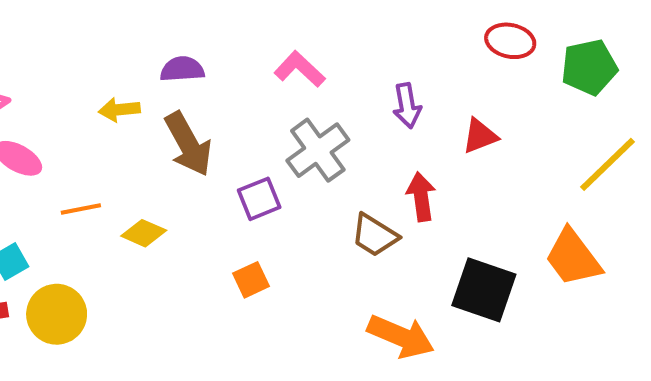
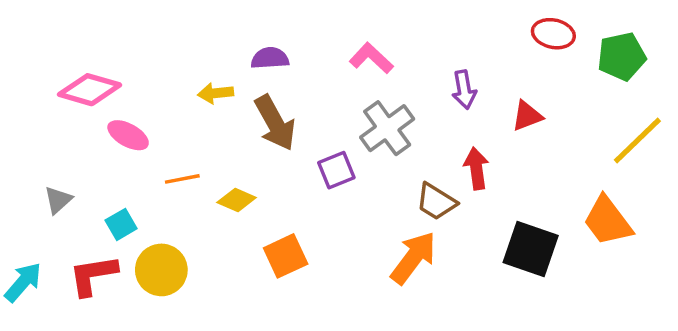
orange square: (251, 280) -> (286, 256), moved, size x1.4
orange arrow: (401, 336) -> (413, 258), moved, turned -76

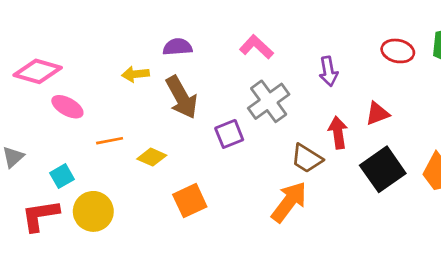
red ellipse: (553, 34) -> (398, 51), moved
red triangle: (527, 116) -> (377, 114), moved
black square: (531, 249) -> (383, 169), moved, turned 36

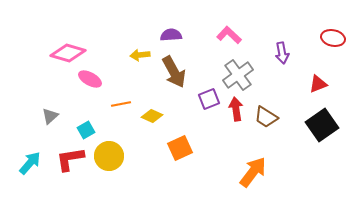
red arrow: (338, 133) -> (236, 109), moved
orange arrow: (289, 202) -> (253, 172), moved

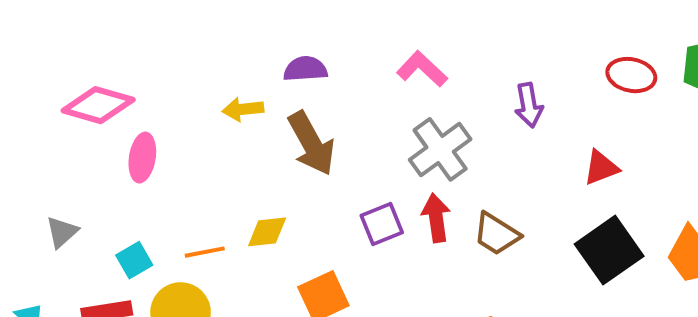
pink ellipse: (90, 79) -> (142, 158), turned 70
purple square: (209, 99) -> (382, 224), moved
orange line: (121, 104) -> (205, 252), moved
yellow diamond: (152, 116) -> (267, 232), turned -30

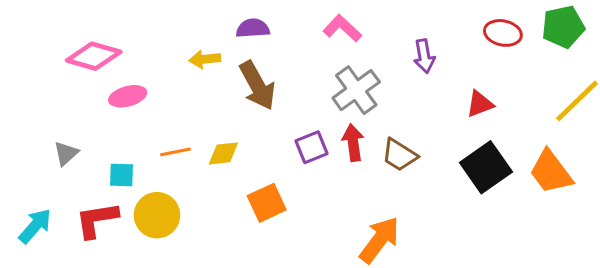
pink ellipse: (142, 158) -> (128, 96), turned 66
orange line: (205, 252) -> (176, 152), moved
cyan square: (134, 260) -> (121, 175), turned 32

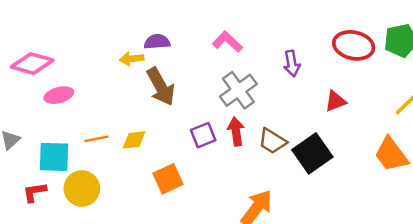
red ellipse: (503, 33) -> (354, 45), size x1.4
yellow arrow: (205, 59) -> (132, 59), moved
black square: (486, 167) -> (312, 153), moved
cyan square: (121, 175) -> (54, 157), size x1.6
red L-shape: (97, 220) -> (35, 192), size x0.7

